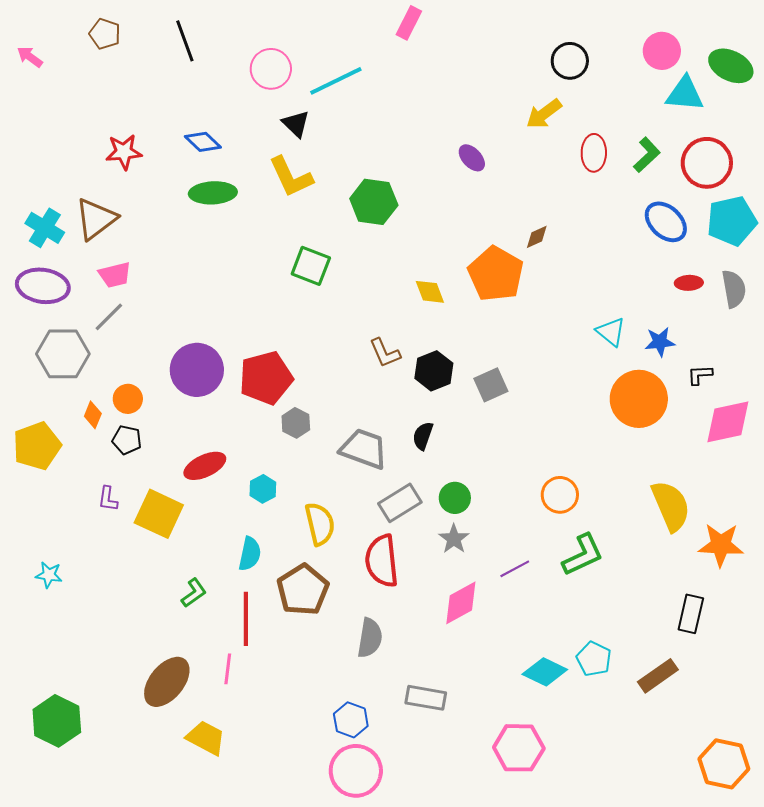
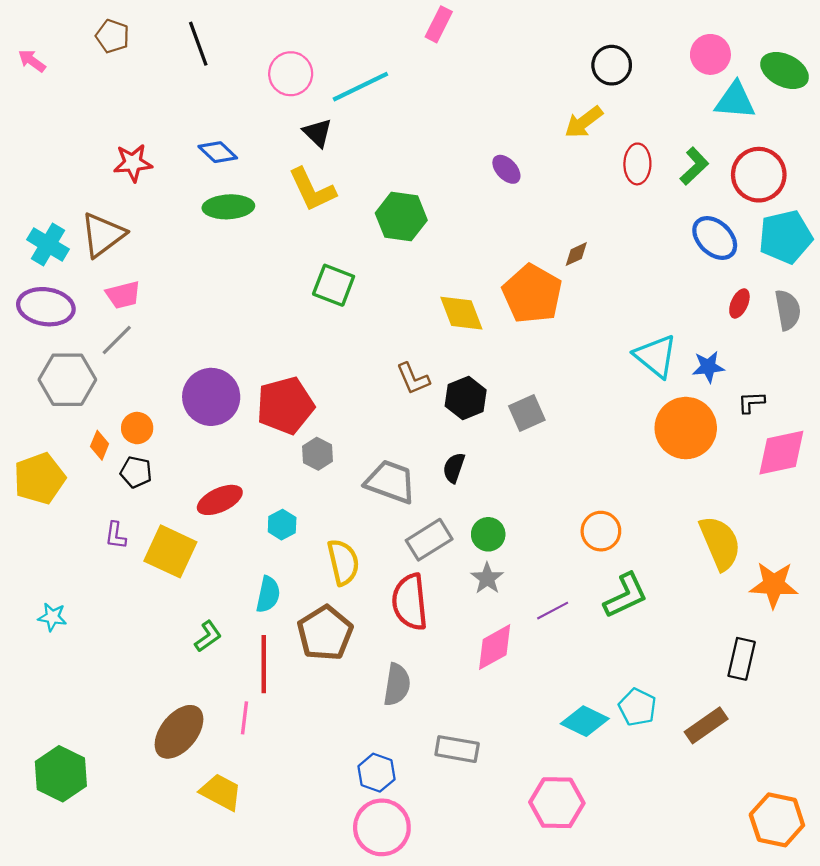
red ellipse: (689, 283) -> (739, 303), turned -64
yellow diamond: (430, 292) -> (461, 313), size x1.4
cyan triangle: (611, 332) -> (656, 356), size x1.4

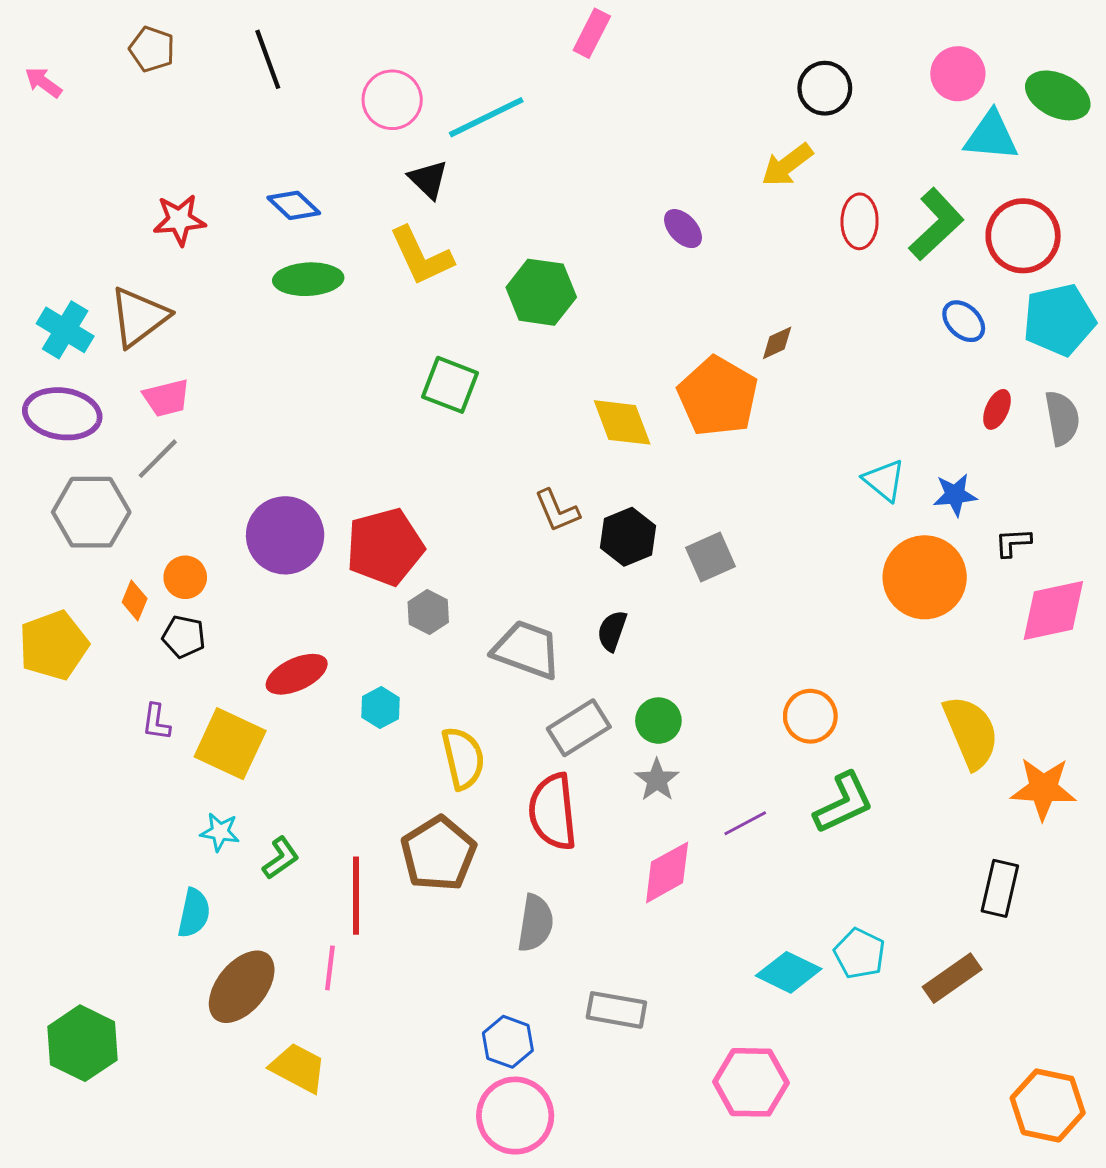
green L-shape: (694, 166) -> (936, 224), size x1.4
blue ellipse: (715, 238) -> (964, 321), size x0.7
cyan triangle: (656, 356) -> (884, 480), size x0.7
cyan semicircle: (268, 594) -> (194, 913), moved
cyan star: (52, 617) -> (220, 832), moved

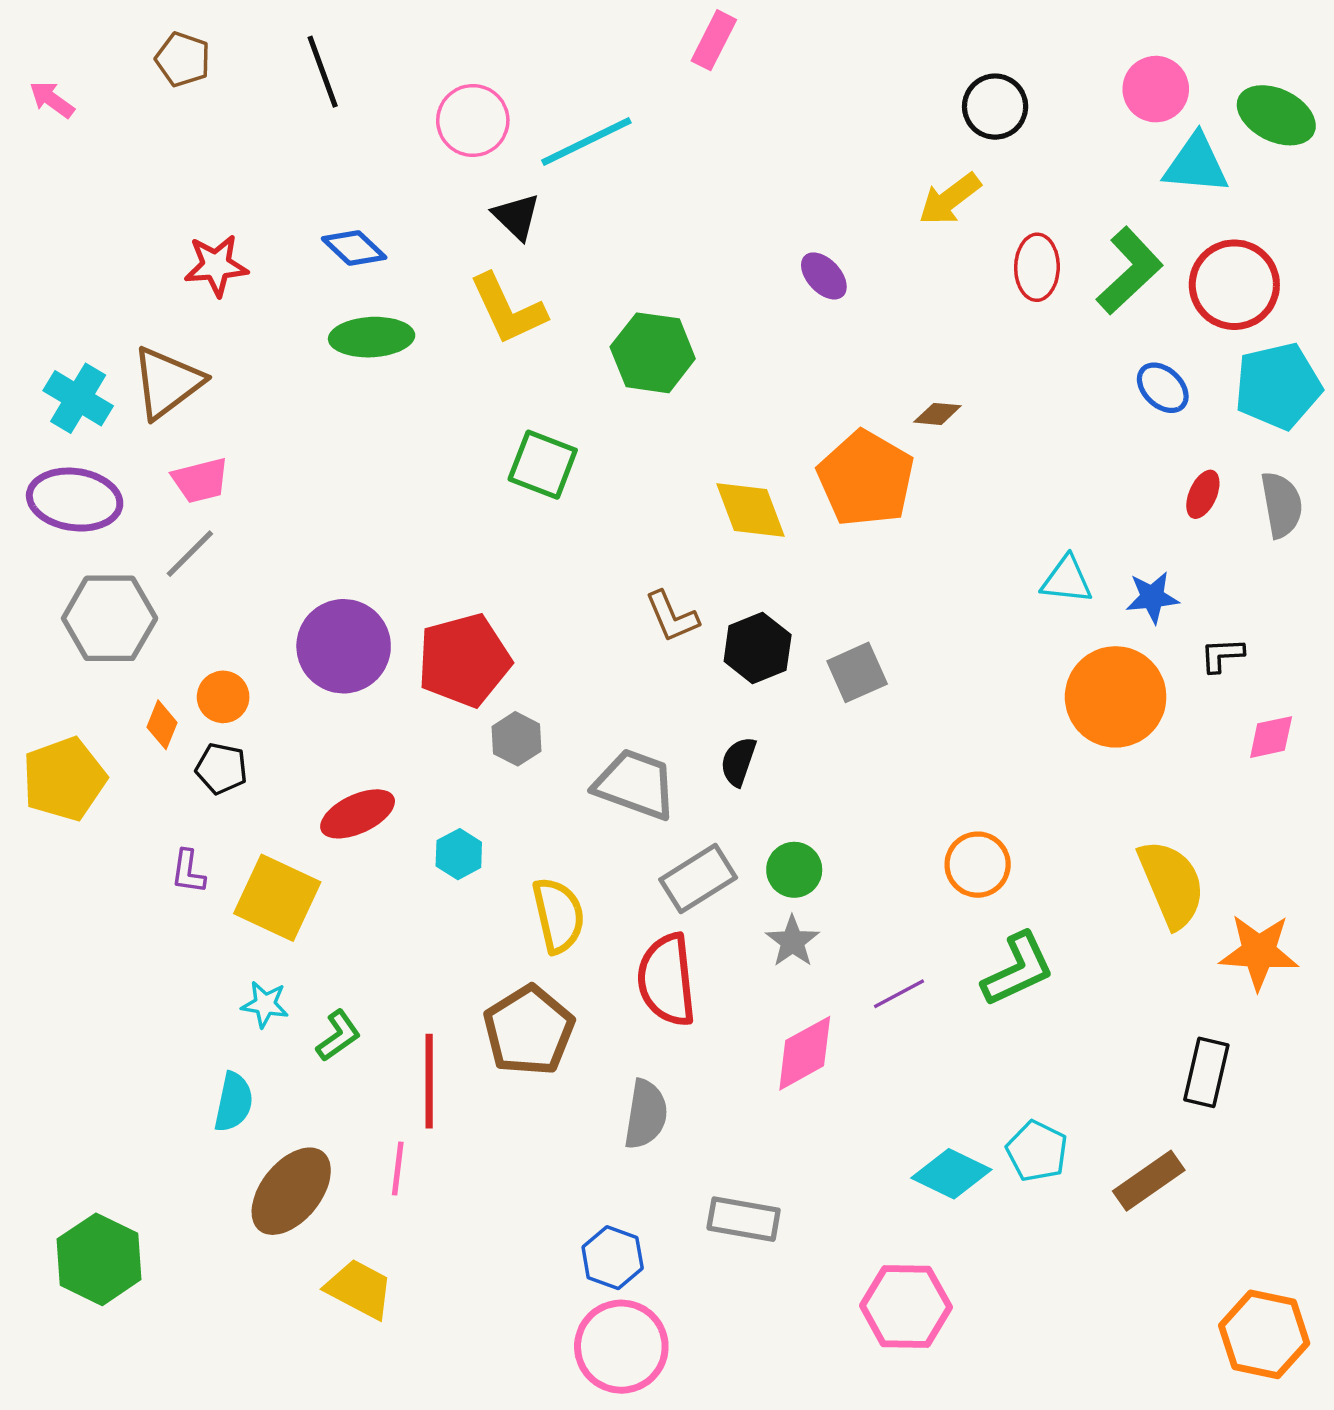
brown diamond: (777, 343) -> (937, 414), turned 30
cyan triangle: (884, 480) -> (1067, 580), turned -33
pink diamond: (1053, 611) -> (1271, 737), size x0.6

